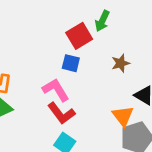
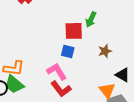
red square: (79, 36) -> (74, 31), turned 30

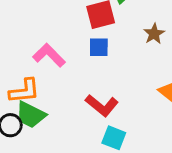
pink L-shape: (57, 71) -> (49, 55), moved

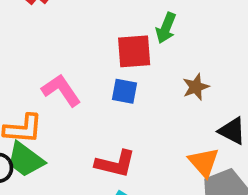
red L-shape: (102, 105) -> (115, 164), turned -36

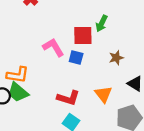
pink L-shape: (61, 90) -> (53, 47), moved
orange triangle: (204, 162) -> (103, 94), moved

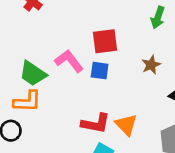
green arrow: (102, 23) -> (158, 17), moved
green trapezoid: (18, 92) -> (33, 74), moved
orange triangle: (103, 94) -> (126, 125), moved

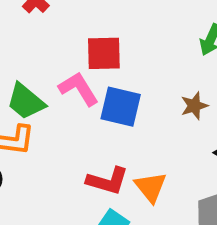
red square: (105, 41) -> (104, 53), moved
blue square: (100, 71) -> (121, 107), size x1.5

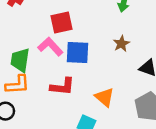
green trapezoid: (26, 101) -> (20, 60), turned 70
red L-shape: (108, 181) -> (62, 87), moved

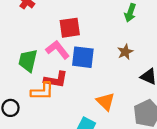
orange L-shape: (17, 85) -> (42, 91), moved
red L-shape: (62, 87) -> (56, 80), moved

